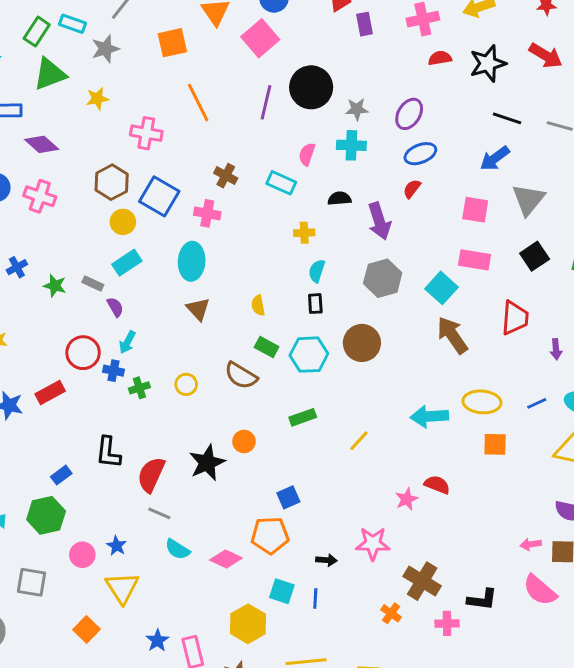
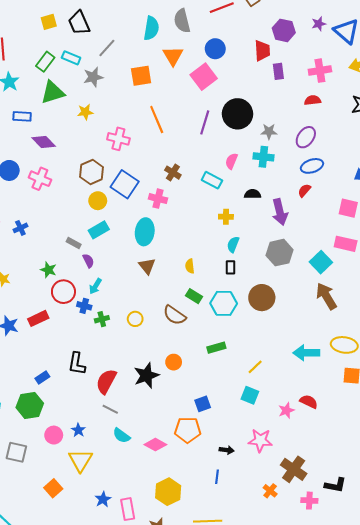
red semicircle: (440, 58) -> (313, 100), moved
green star: (55, 286) -> (48, 270), moved
cyan square: (282, 591) -> (250, 395), moved

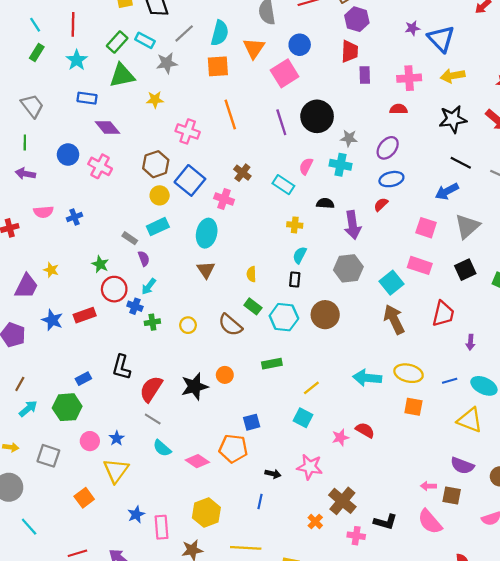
cyan semicircle: (151, 28) -> (220, 33), moved
purple hexagon: (284, 30) -> (357, 19), moved
purple line: (205, 122) -> (281, 122), turned -40

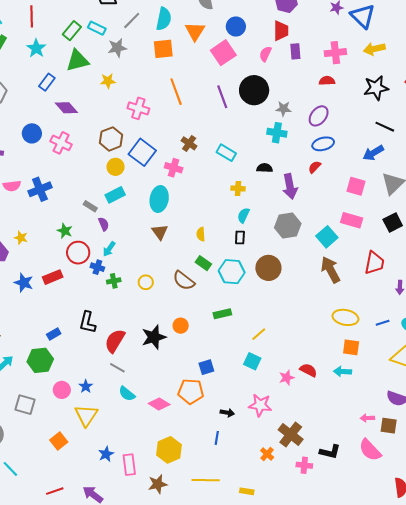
blue rectangle: (87, 98) -> (47, 82), turned -60
pink semicircle: (306, 166) -> (265, 54), moved
blue cross: (74, 217) -> (40, 189), size x1.6
cyan arrow: (367, 378) -> (342, 372), moved, size x0.7

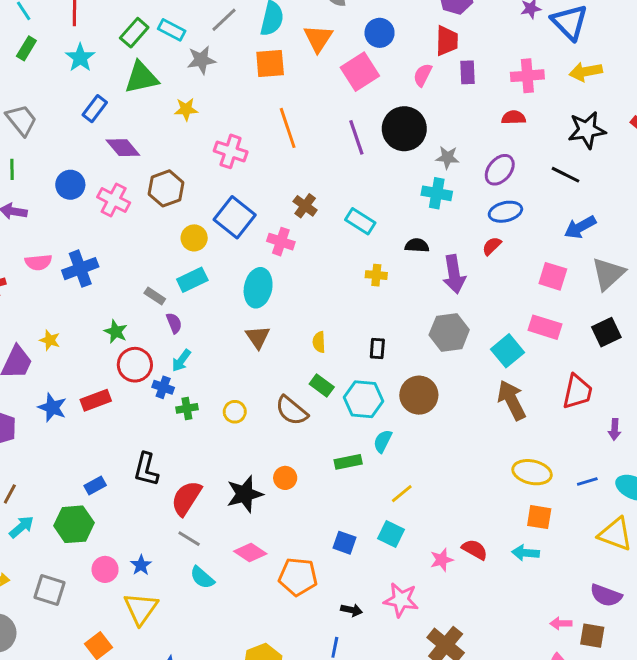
black line: (385, 127) -> (566, 175), moved
brown hexagon: (111, 139) -> (166, 188), moved
cyan semicircle: (243, 215) -> (383, 441), moved
blue square: (206, 367) -> (345, 543), moved, turned 35
pink diamond: (159, 404) -> (250, 552), moved

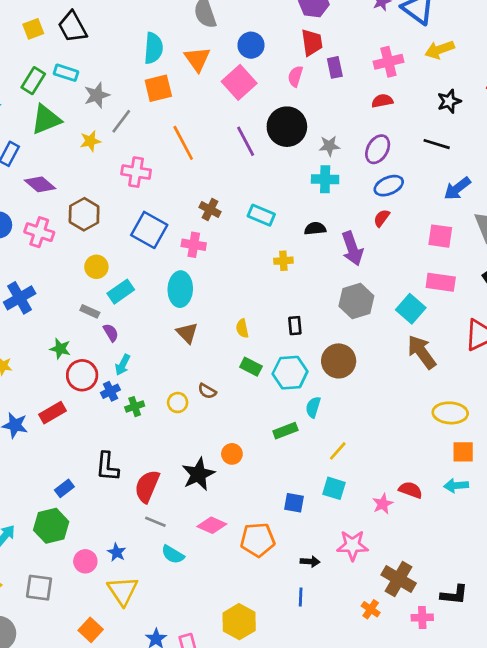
gray line: (224, 20) -> (121, 121), moved
black star: (587, 130) -> (449, 101), size x0.7
yellow circle: (194, 238) -> (96, 267), moved
blue cross: (163, 387) -> (110, 391), turned -36
brown semicircle: (292, 411) -> (207, 391), moved, size x0.6

